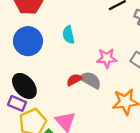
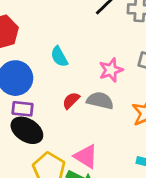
red semicircle: (74, 80) -> (71, 101), moved
purple rectangle: (17, 103) -> (22, 109), moved

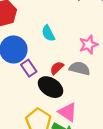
purple rectangle: (22, 109) -> (29, 68), moved, turned 49
black ellipse: (27, 130) -> (51, 87), moved

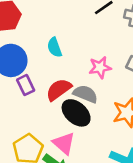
red semicircle: (57, 68) -> (59, 90), size x1.5
black ellipse: (51, 87) -> (76, 113), moved

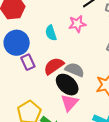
pink star: (100, 67) -> (77, 24), moved
pink triangle: (64, 143) -> (69, 103), moved, turned 30

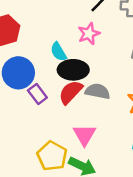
black ellipse: (67, 85) -> (73, 70), moved, turned -30
pink triangle: (69, 103) -> (84, 135), moved

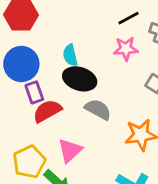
pink star: (89, 34) -> (126, 49), moved
red semicircle: (71, 92) -> (47, 111), moved

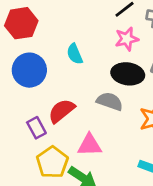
black ellipse: (80, 79) -> (128, 74), moved
purple rectangle: (34, 92) -> (36, 128), moved
pink triangle: (70, 151) -> (89, 145), turned 50

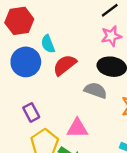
cyan semicircle: (75, 54) -> (48, 44), moved
red semicircle: (62, 111) -> (65, 65), moved

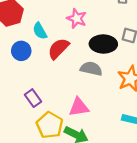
pink star: (111, 36) -> (77, 18), moved, turned -30
blue circle: (26, 62) -> (21, 51), size x0.7

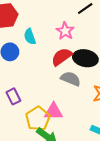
red semicircle: (58, 49) -> (62, 57), moved
yellow pentagon: (50, 125) -> (38, 119), moved

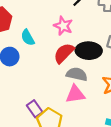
purple rectangle: (13, 96) -> (35, 109), moved
pink triangle: (53, 112) -> (75, 94), moved

